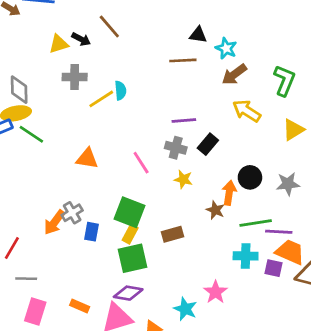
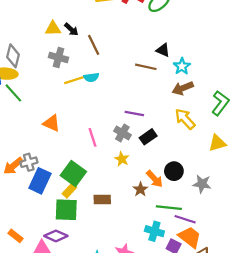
brown line: (109, 27) -> (94, 45), moved
cyan semicircle: (120, 91) -> (91, 77), turned 72
orange arrow: (229, 193) -> (155, 179), turned 114
blue rectangle: (91, 232) -> (40, 181), size x1.6

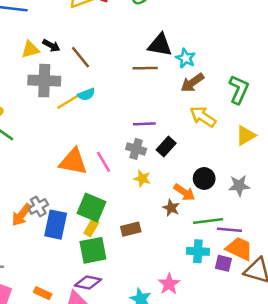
black triangle: (163, 50) -> (160, 45), size x1.5
gray cross: (59, 57) -> (44, 81), size x1.4
orange triangle: (52, 123) -> (73, 162), moved, size x1.4

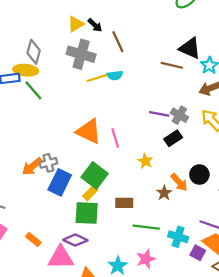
yellow triangle: (30, 49) -> (76, 24), turned -30
gray cross: (136, 149) -> (179, 115), moved
green line: (208, 221) -> (146, 227), moved

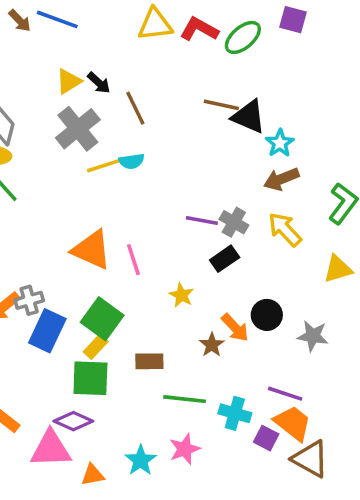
gray cross: (81, 54) -> (78, 129), turned 36
brown line: (172, 65) -> (221, 105), moved

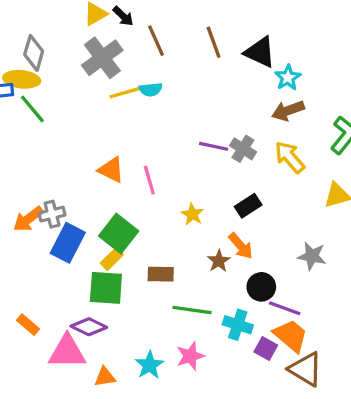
brown line: (221, 105) -> (214, 42), moved, turned 56
orange triangle: (92, 250) -> (111, 170), size x0.7
black rectangle: (225, 259) -> (248, 206), moved
black circle: (267, 315) -> (261, 287), moved

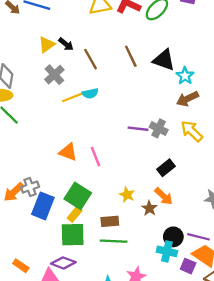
gray cross: (102, 58) -> (54, 75), size x0.7
yellow star: (192, 214) -> (127, 195), moved
black circle: (261, 287) -> (173, 237), moved
green line: (192, 310) -> (114, 241), moved

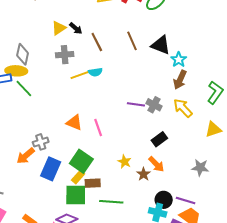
gray cross: (54, 75) -> (65, 55), turned 36
brown arrow: (187, 99) -> (180, 80), turned -42
gray cross: (30, 187) -> (41, 142), moved
brown rectangle: (110, 221) -> (93, 183), moved

